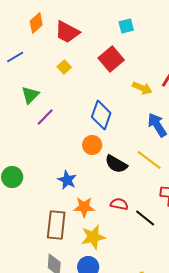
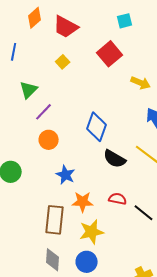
blue line: (15, 57) -> (14, 52), turned -48
blue diamond: (101, 115) -> (97, 127), moved
orange circle: (92, 145) -> (49, 140), moved

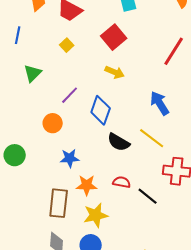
yellow arrow: (141, 83) -> (115, 72), moved
purple line: (44, 112) -> (70, 95), moved
blue star: (66, 175) -> (70, 158), turned -30

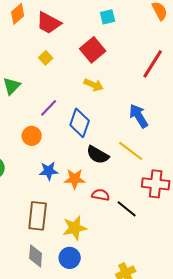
orange star: (87, 185) -> (75, 179), moved

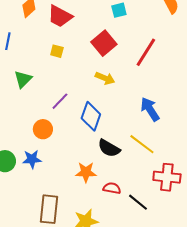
yellow square: (46, 58) -> (57, 51), turned -32
red line: (153, 64) -> (146, 52), moved
blue star: (49, 171) -> (32, 159), moved

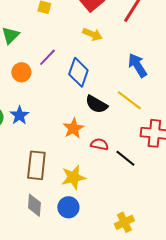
orange circle: (43, 129) -> (21, 72), moved
blue star: (32, 159) -> (19, 115), turned -30
orange star: (86, 172) -> (73, 128), turned -30

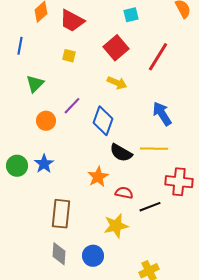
yellow line: (129, 100) -> (154, 149), turned -36
black line: (125, 158) -> (150, 207), turned -60
yellow star: (73, 177) -> (116, 226), moved

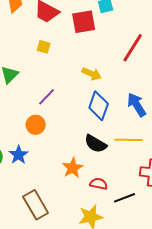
red square: (116, 48) -> (84, 22), moved, turned 30
orange circle: (46, 121) -> (36, 125), moved
blue diamond: (103, 121) -> (99, 106), moved
brown rectangle: (61, 214) -> (36, 205), turned -36

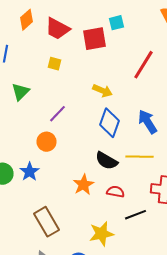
red semicircle: (99, 184) -> (116, 192), moved

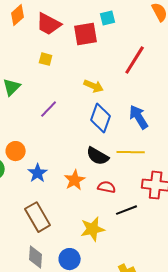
orange circle: (46, 142) -> (16, 151), moved
blue star: (30, 172) -> (38, 173), moved

